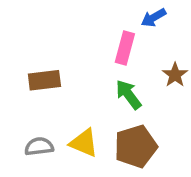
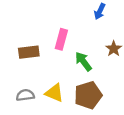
blue arrow: (154, 18) -> (100, 11), turned -35
pink rectangle: (125, 48) -> (61, 39), moved

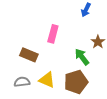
brown rectangle: (29, 52) -> (29, 55), moved, turned 30
green arrow: (83, 61) -> (82, 57), moved

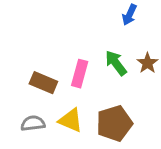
pink rectangle: (53, 34) -> (80, 74), moved
green arrow: (82, 57) -> (116, 63), moved

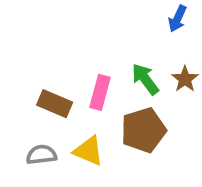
blue arrow: (129, 15) -> (177, 19), moved
brown pentagon: (114, 123) -> (143, 130), moved

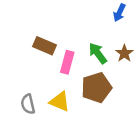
brown rectangle: (55, 104) -> (44, 46), moved
gray semicircle: (41, 155) -> (28, 104), turned -96

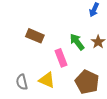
pink rectangle: (67, 62) -> (61, 58), moved, turned -36
brown pentagon: (96, 88) -> (87, 82), moved, turned -30

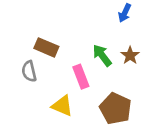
gray semicircle: (22, 82) -> (29, 71), moved

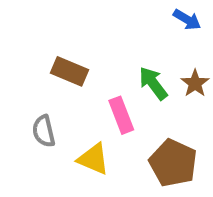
blue arrow: (125, 13) -> (187, 20), turned -84
gray semicircle: (29, 71) -> (44, 131), moved

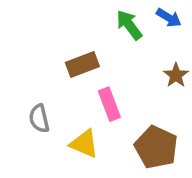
brown rectangle: (70, 71) -> (82, 64), moved, turned -44
green arrow: (153, 83) -> (129, 25), moved

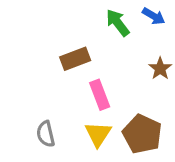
gray semicircle: (39, 118) -> (46, 134), moved
yellow triangle: (84, 144) -> (98, 134), moved, turned 40

